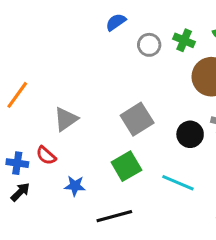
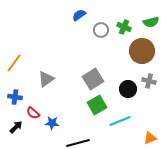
red semicircle: (46, 156) -> (33, 113), moved
blue cross: (17, 163) -> (15, 97), moved
green square: (126, 166) -> (97, 105), moved
cyan line: (178, 183) -> (120, 121), turned -45

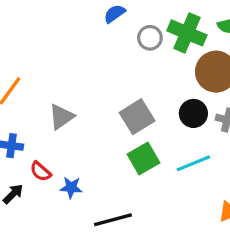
green cross: (124, 27) -> (187, 33), size x1.6
black circle: (128, 89) -> (193, 113), moved
cyan line: (120, 121) -> (193, 163), moved

